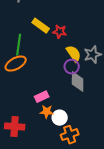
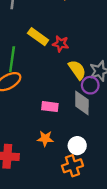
purple circle: (72, 67) -> (90, 85), moved
pink rectangle: (42, 97) -> (50, 107), moved, turned 32
white circle: (60, 118) -> (77, 146), moved

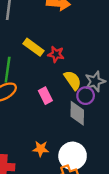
pink rectangle: (50, 107) -> (45, 96), moved, turned 56
white circle: (77, 146) -> (73, 156), size x1.5

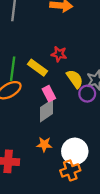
yellow rectangle: (34, 47) -> (37, 68), moved
gray diamond: (77, 113) -> (47, 111), moved, turned 55

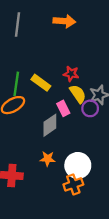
red star: (59, 54) -> (71, 74), moved
pink rectangle: (49, 94) -> (63, 108), moved

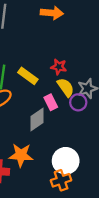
orange star: (48, 159) -> (21, 155), moved, size x1.5

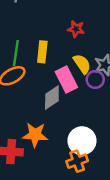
red star: (59, 67) -> (76, 29), moved
yellow rectangle: (28, 76) -> (42, 52), turned 60
pink rectangle: (51, 102) -> (66, 79), size x1.5

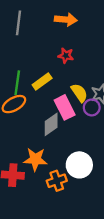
red star: (76, 29) -> (66, 56), moved
yellow rectangle: (42, 52) -> (42, 82), turned 48
orange cross: (77, 161) -> (57, 181), moved

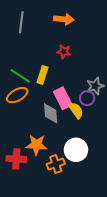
yellow rectangle: (42, 82) -> (43, 75), turned -36
green line: (17, 83) -> (20, 76), turned -65
yellow semicircle: (79, 93) -> (76, 110), moved
gray diamond: (51, 124) -> (51, 113), turned -60

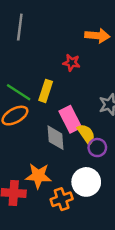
orange arrow: (64, 19) -> (97, 36), moved
purple circle: (87, 98) -> (97, 148), moved

